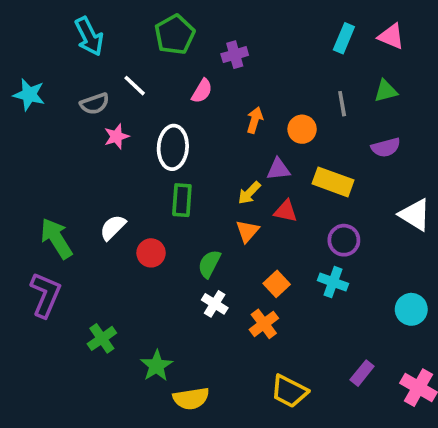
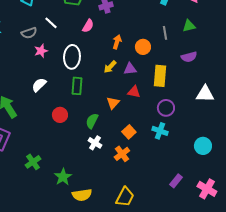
yellow rectangle: (333, 182) -> (160, 76), turned 75
yellow arrow: (249, 193) -> (110, 67), moved
white triangle: (415, 215) -> (205, 94), turned -30
white semicircle: (113, 227) -> (39, 85), moved
yellow trapezoid: (289, 391) -> (125, 197), moved, turned -90

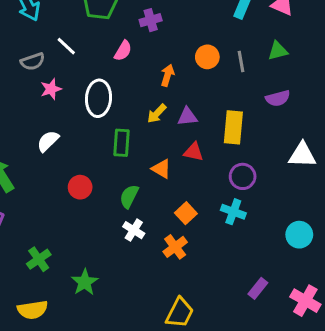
orange circle: (143, 47) -> (207, 57), moved
green rectangle: (77, 86) -> (121, 143), moved
orange triangle: (113, 103) -> (161, 169), turned -40
yellow semicircle: (82, 195) -> (33, 310), moved

